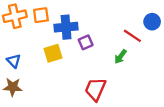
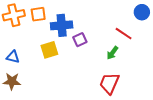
blue circle: (152, 22) -> (142, 12), moved
blue triangle: (14, 61) -> (13, 57), turned -32
red trapezoid: (95, 89) -> (109, 83), moved

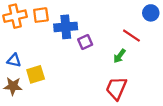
yellow square: (49, 50) -> (36, 74), moved

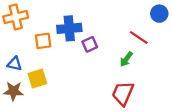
orange square: (41, 15) -> (43, 41), moved

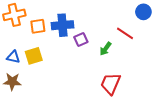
orange square: (43, 41) -> (38, 26), moved
green arrow: (126, 59) -> (106, 49), moved
yellow square: (37, 79) -> (34, 56), moved

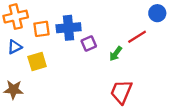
red line: (125, 33) -> (137, 37), turned -66
blue triangle: (13, 57) -> (15, 47), moved, turned -40

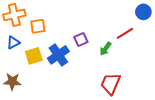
blue cross: (69, 28) -> (58, 55), moved, turned -30

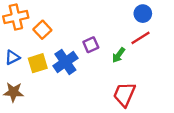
blue circle: (143, 12) -> (143, 14), moved
orange square: (38, 26) -> (42, 30), turned -35
blue triangle: (13, 43) -> (12, 57), moved

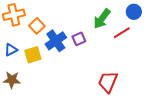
blue circle: (143, 14) -> (134, 12), moved
green arrow: (119, 55) -> (102, 19), moved, size x1.5
blue cross: (65, 62) -> (56, 41), moved

